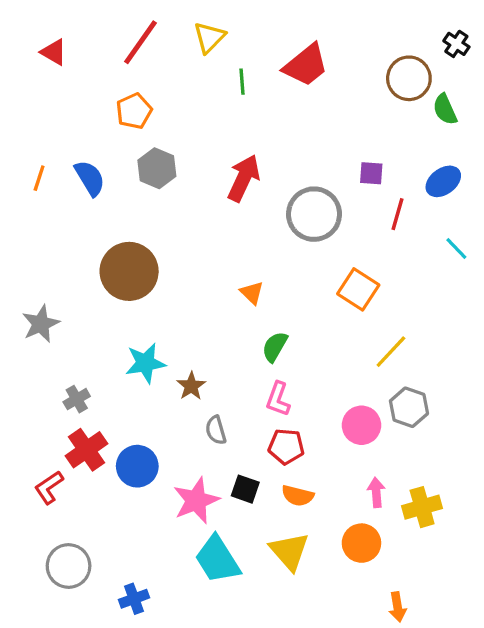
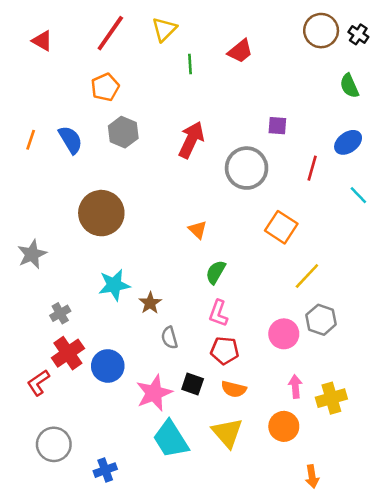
red trapezoid: (306, 65) -> (240, 51), size x0.7
brown circle: (409, 78) -> (321, 31), moved
purple square: (371, 173) -> (277, 126), moved

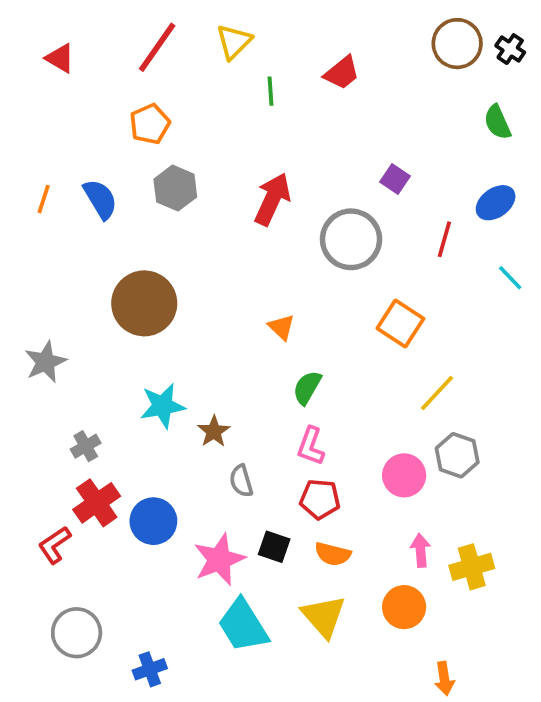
purple square: (277, 126) -> (395, 179), turned 30

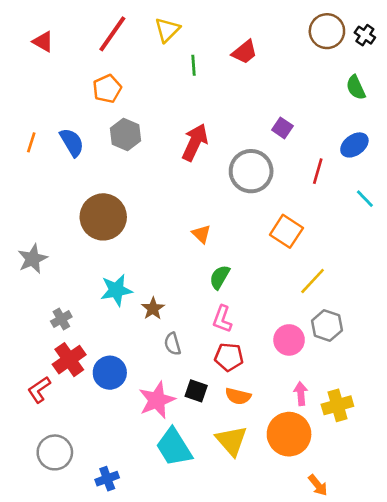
orange circle: (404, 607) -> (289, 434), size x1.4
orange arrow: (444, 678) -> (318, 485), turned -30

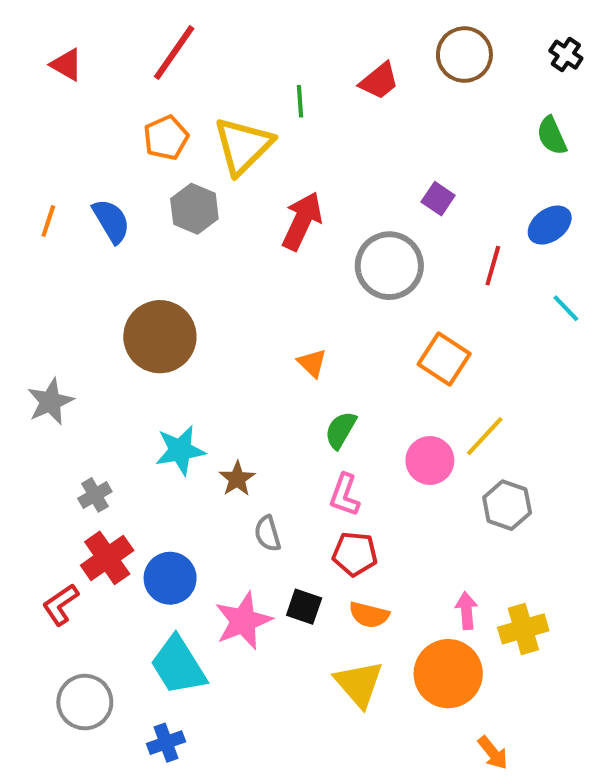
yellow triangle: (167, 30) -> (243, 146), moved, size x1.5
brown circle: (327, 31) -> (464, 55), moved
pink circle: (289, 340) -> (430, 460), moved
cyan trapezoid: (174, 447) -> (178, 665), moved

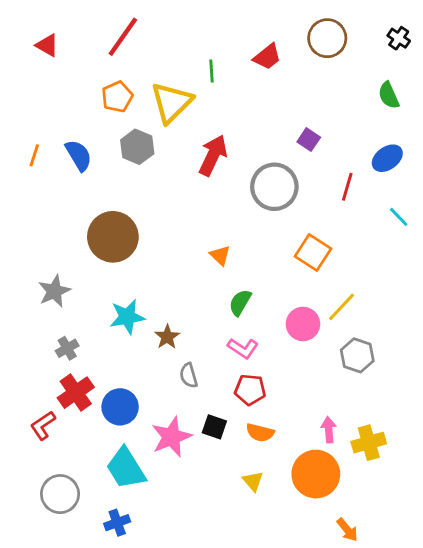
gray star: (50, 402) -> (54, 291), moved
pink L-shape: (345, 495) -> (243, 348), turned -76
yellow triangle: (359, 684) -> (253, 481), size x0.6

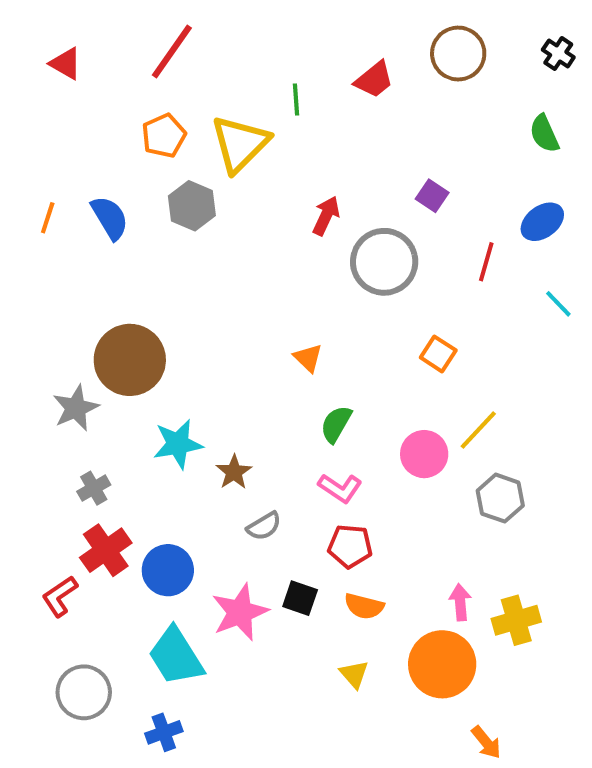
red arrow: (213, 155) -> (326, 216), moved, size x0.7
brown circle: (113, 237) -> (130, 360), moved
orange square: (313, 253) -> (438, 354), size x0.7
gray semicircle: (189, 375) -> (264, 526), turned -105

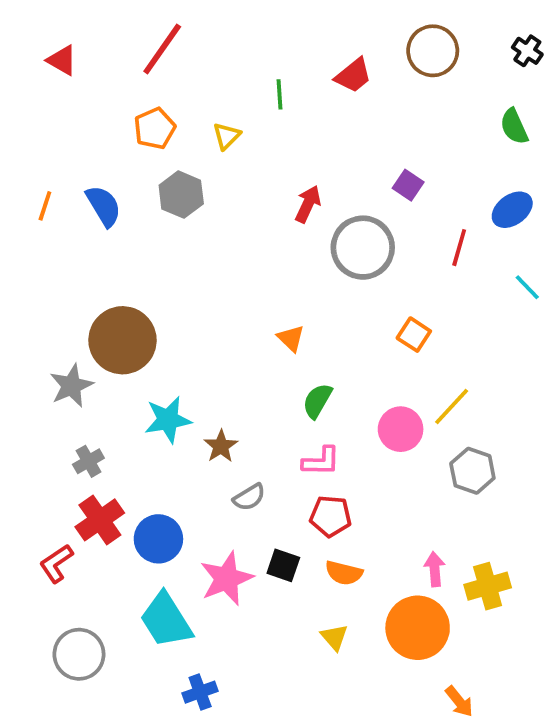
yellow triangle: (240, 144) -> (227, 136), size x0.5
pink L-shape: (340, 488) -> (321, 461), turned -33
blue cross: (164, 732) -> (200, 692), moved

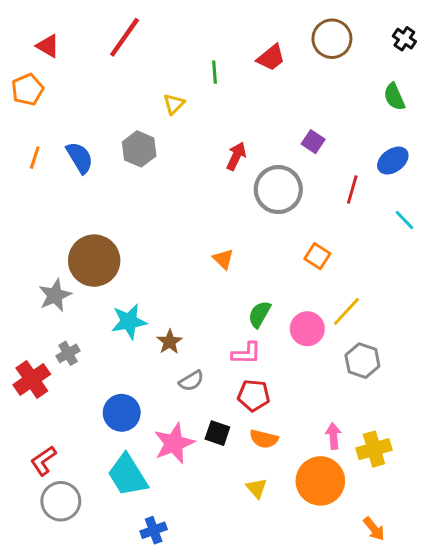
orange pentagon: (155, 128) -> (27, 89), moved
green semicircle: (317, 401) -> (259, 314), moved
red cross: (100, 520) -> (32, 379), moved
red L-shape: (56, 563) -> (43, 461), moved
orange arrow: (459, 702) -> (374, 529), moved

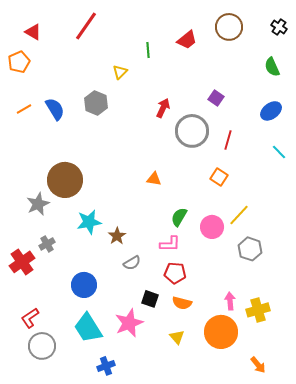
orange line: (35, 158) -> (24, 109), turned 42
red line: (352, 190) -> (228, 140), moved
orange triangle: (223, 259) -> (154, 179), turned -35
pink star: (174, 443) -> (129, 323), moved

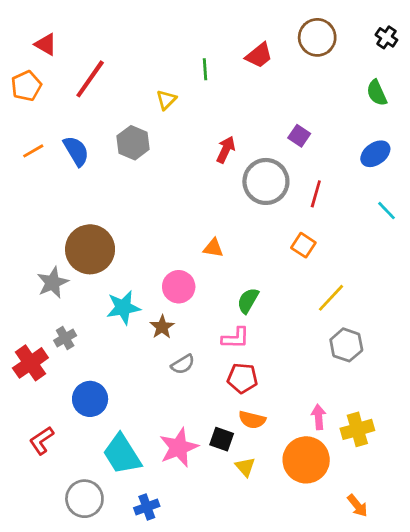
red line: (86, 26) -> (90, 79), moved
pink circle: (212, 227) -> (179, 287), moved
blue circle: (84, 285) -> (90, 399), moved
black square: (150, 299) -> (222, 439), moved
gray circle: (42, 346) -> (84, 499), moved

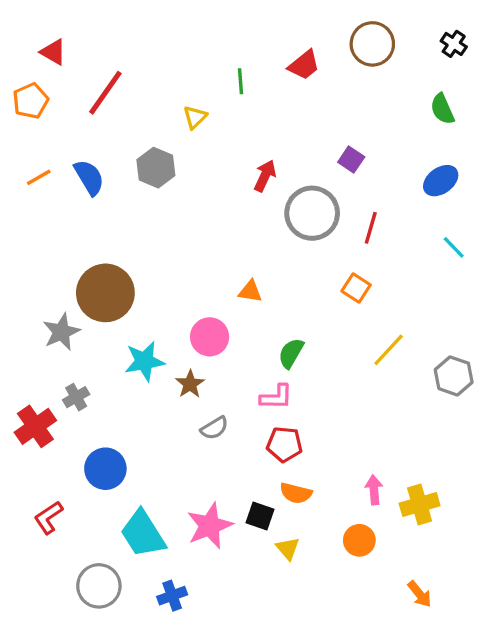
gray hexagon: (346, 345) -> (454, 376), moved
orange circle: (306, 460) -> (359, 540), size x0.6

